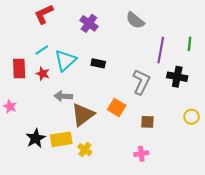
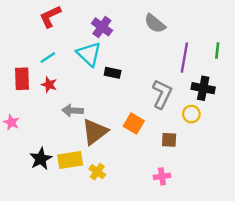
cyan triangle: (65, 60) -> (89, 54), moved, turned -35
yellow circle: (192, 117) -> (191, 114), moved

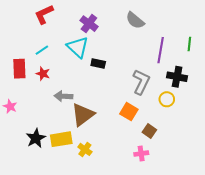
orange square: (134, 123) -> (129, 112), moved
brown square: (169, 140) -> (149, 131), moved, turned 32

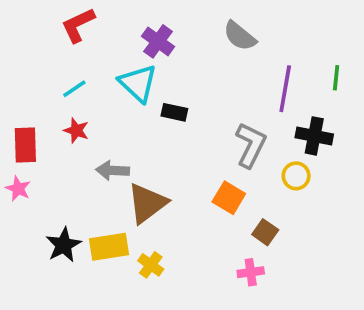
red rectangle: (19, 69) -> (25, 145), moved

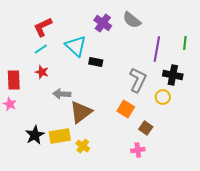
red L-shape: (78, 25) -> (43, 27), moved
purple cross: (158, 41) -> (103, 23), moved

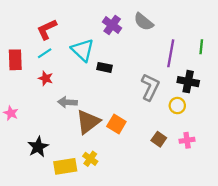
red rectangle: (14, 80) -> (15, 60), moved
orange square: (126, 109) -> (116, 124), moved
yellow rectangle: (60, 136) -> (65, 166), moved
pink cross: (138, 150) -> (187, 140), moved

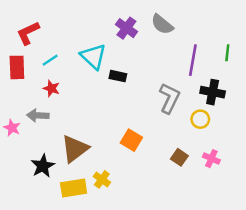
red L-shape: (47, 29) -> (28, 33), moved
gray arrow: (67, 102) -> (38, 115), moved
brown triangle: (88, 122) -> (75, 149), moved
pink cross: (187, 140) -> (211, 159), turned 32

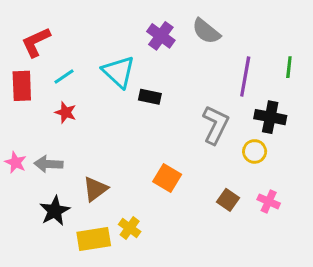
gray arrow: (38, 115) -> (48, 164), moved
brown triangle: (75, 149) -> (95, 189), size x0.7

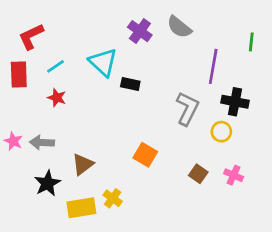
green line: (289, 67) -> (251, 42), moved

